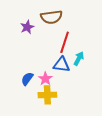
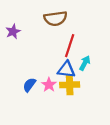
purple star: (27, 27) -> (13, 32), moved
yellow cross: (47, 95) -> (70, 85), moved

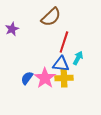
brown semicircle: (55, 18) -> (51, 17), turned -35
pink star: (49, 85) -> (45, 78), size x1.5

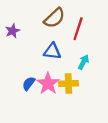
red line: (64, 42) -> (78, 29), moved
blue triangle: (61, 64) -> (52, 51), moved

